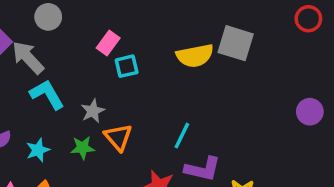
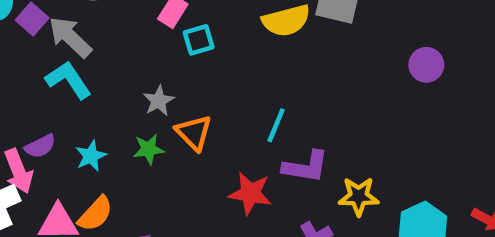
cyan L-shape: (47, 94) -> (68, 80), moved
purple circle: (310, 112) -> (426, 65), moved

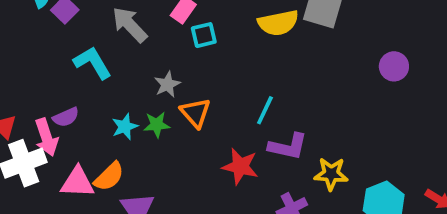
gray arrow: (70, 37) -> (130, 25), moved
cyan star: (91, 156) -> (125, 127), moved

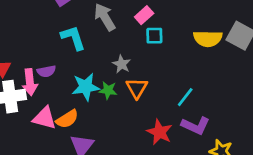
gray star: (167, 84) -> (122, 64), turned -30
cyan star: (125, 127) -> (86, 87), size x1.5

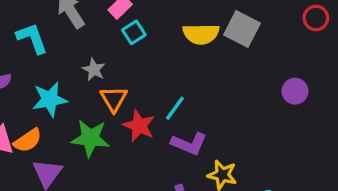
cyan square: (154, 36) -> (134, 32), turned -30
green star: (108, 90) -> (90, 138), moved, size x1.6
red star: (159, 132) -> (139, 126), moved

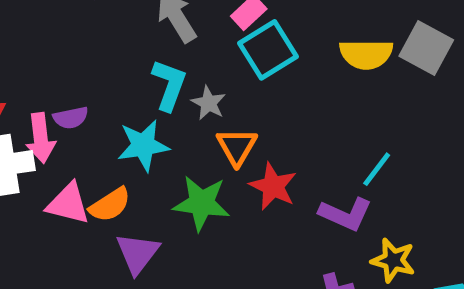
cyan square: (134, 32) -> (268, 50), size x1.6
cyan L-shape: (32, 38) -> (169, 85), moved, turned 39
cyan line: (175, 108) -> (377, 169), moved

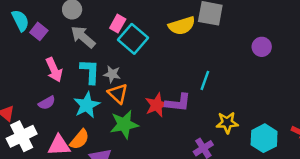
pink arrow: (41, 138) -> (54, 70), moved
orange triangle: (237, 147) -> (118, 94), moved
red star: (273, 186) -> (157, 105), turned -30
purple L-shape: (346, 214) -> (178, 103), moved

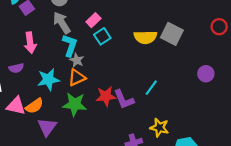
cyan square: (133, 39) -> (102, 36), size x0.7
cyan L-shape: (90, 71) -> (70, 45), moved
orange triangle: (118, 94) -> (77, 78), turned 36
purple L-shape: (178, 103) -> (124, 99), turned 45

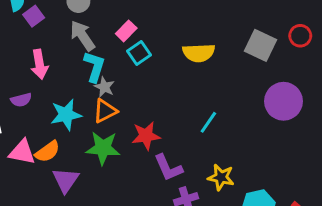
gray square: (172, 34) -> (261, 45), moved
purple circle: (206, 74) -> (283, 101), size x1.6
purple L-shape: (124, 99) -> (168, 168), moved

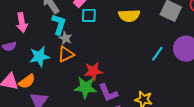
cyan square: (139, 53) -> (89, 15), turned 35
cyan line: (208, 122) -> (157, 54), moved
green star: (103, 148) -> (86, 87), moved

